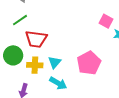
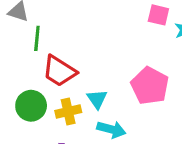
green line: (20, 20) -> (37, 38), moved, turned -35
red trapezoid: (36, 39) -> (59, 71), turned 40

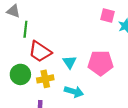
pink pentagon: (150, 86) -> (100, 63), turned -30
cyan triangle: (97, 99) -> (70, 62), moved

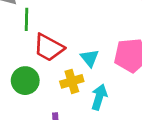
yellow cross: (45, 79) -> (72, 81), moved
cyan arrow: (74, 92) -> (99, 97), turned -84

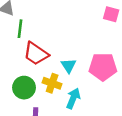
green circle: (25, 81) -> (24, 88), moved
yellow cross: (72, 81) -> (52, 83), turned 30

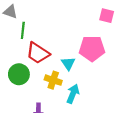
pink pentagon: (103, 67) -> (92, 48), moved
green circle: (24, 88) -> (19, 74), moved

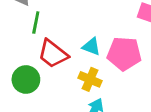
cyan triangle: (68, 64) -> (91, 47), moved, turned -40
yellow cross: (53, 80) -> (90, 79), moved

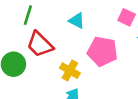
cyan triangle: (91, 47) -> (77, 21), moved

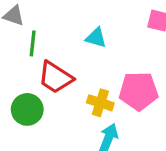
pink pentagon: (102, 51) -> (139, 91), moved

